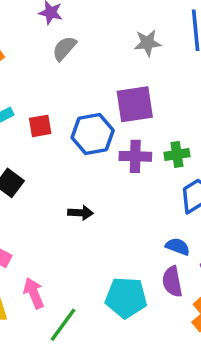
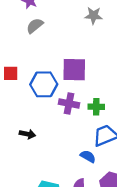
gray star: (148, 43) -> (93, 16), moved
blue semicircle: (178, 247) -> (88, 156), moved

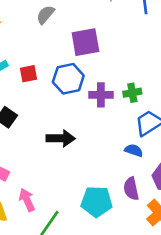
purple square: (74, 70) -> (85, 42), moved
black arrow: (27, 134) -> (61, 138), size x1.5

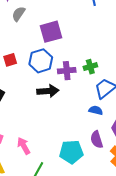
black arrow: (61, 138) -> (48, 91), moved
pink arrow: (27, 200) -> (24, 146), moved

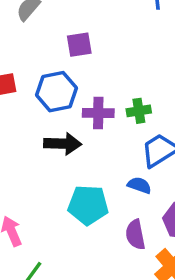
purple square: (51, 32) -> (79, 45), size x0.7
cyan pentagon: (71, 152) -> (88, 205), moved

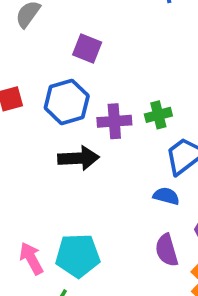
purple square: (79, 45) -> (87, 49), turned 36
cyan pentagon: (88, 205) -> (78, 256), moved

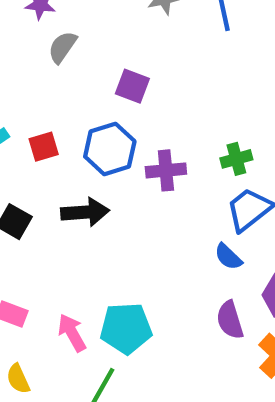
green cross: (158, 115) -> (236, 159), moved
black arrow: (79, 158) -> (85, 212), moved
blue semicircle: (166, 196) -> (228, 257), turned -150

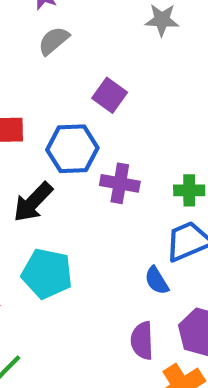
black arrow: (85, 212) -> (33, 202), turned 123
cyan pentagon: (126, 328) -> (47, 274), moved

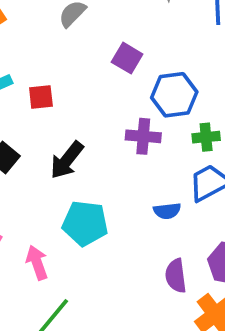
blue hexagon: (72, 149) -> (174, 95), moved
blue semicircle: (157, 280) -> (167, 211), moved, turned -60

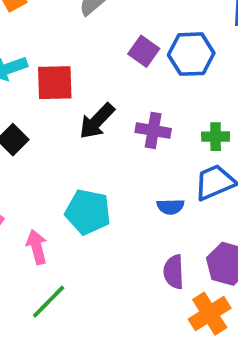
blue hexagon: (174, 95) -> (191, 54), moved
red square: (41, 97) -> (55, 83), size x1.5
black arrow: (67, 160) -> (97, 121), moved

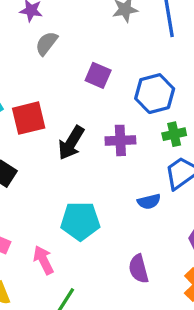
blue hexagon: (191, 54) -> (155, 94), moved
purple semicircle: (174, 272) -> (139, 269), moved

